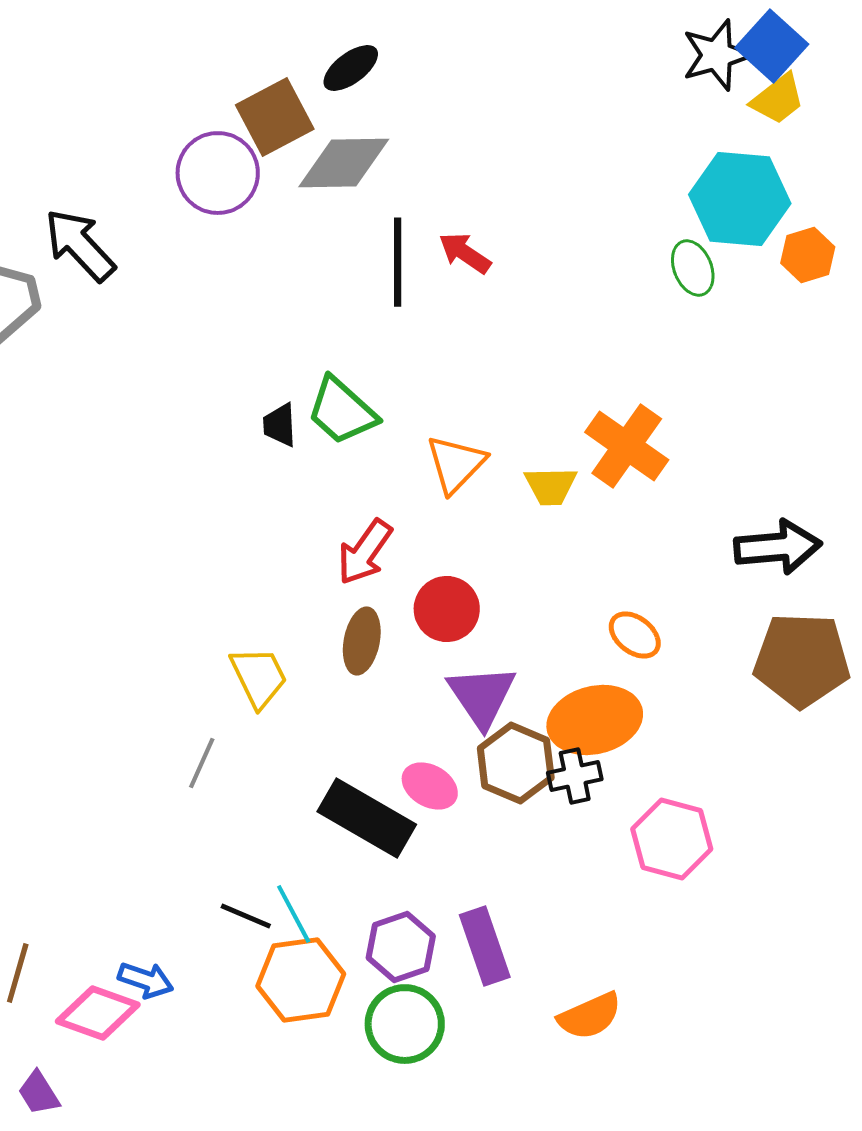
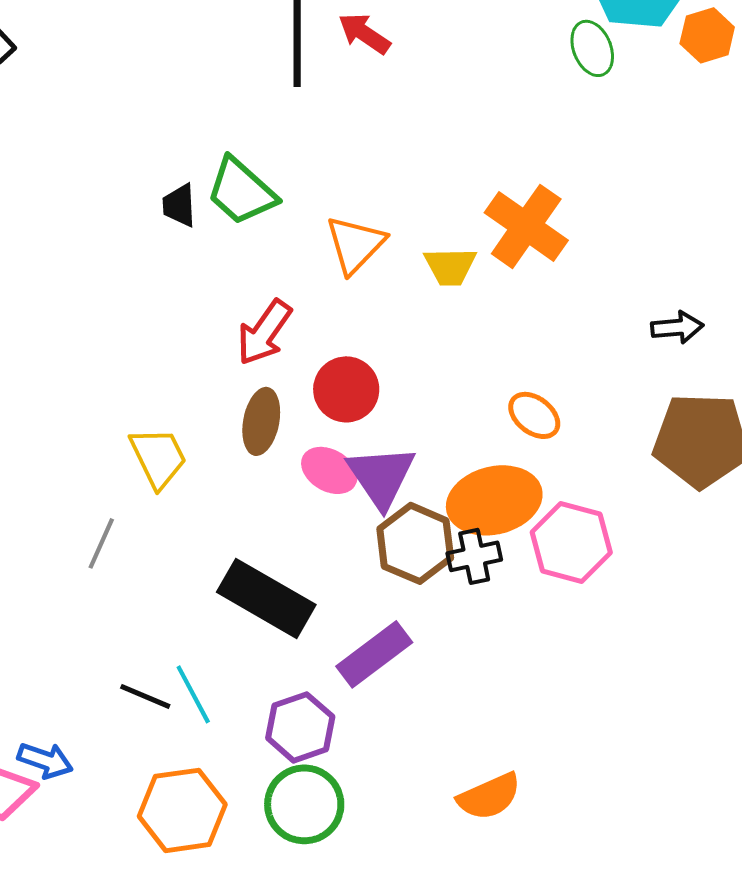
black arrow: (778, 547) -> (677, 327), size x0.6
pink ellipse: (430, 786) -> (329, 470), moved
pink hexagon: (672, 839) -> (571, 542), moved
purple rectangle: (485, 946) -> (374, 654), moved, turned 72
orange hexagon: (301, 980) -> (182, 810), moved

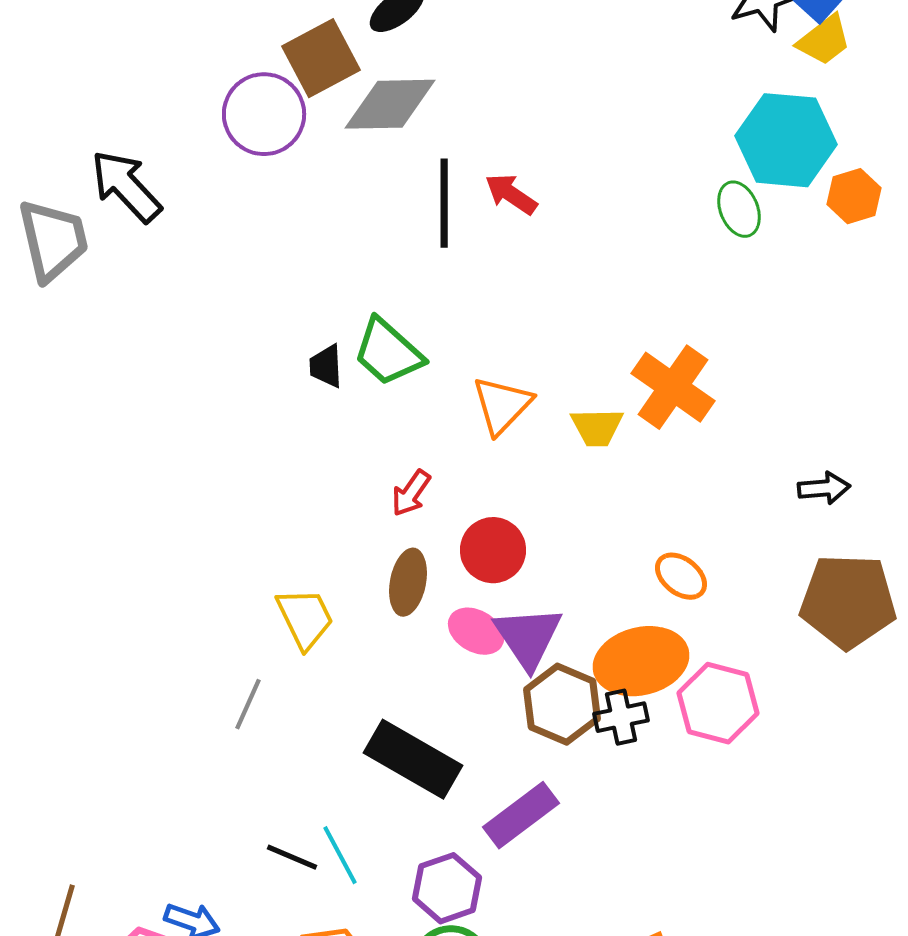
red arrow: (264, 332) -> (411, 493), size x0.7

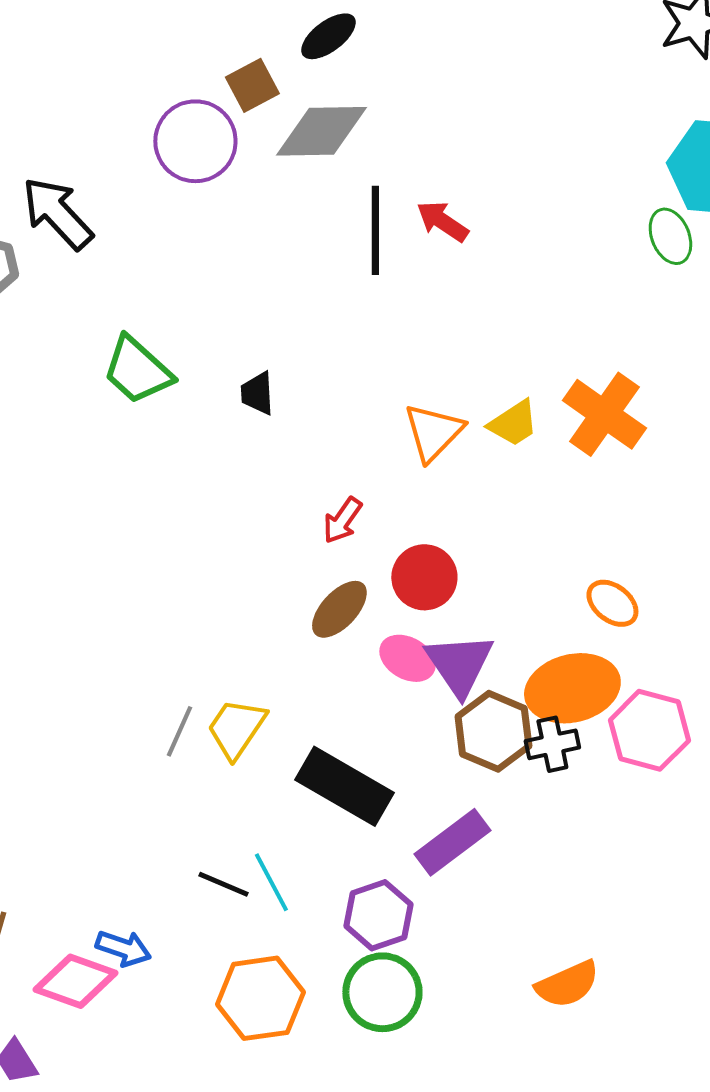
brown square: (321, 58) -> (252, 85), size x0.7
green trapezoid: (388, 352) -> (137, 370), moved
yellow trapezoid: (597, 427) -> (513, 423), moved, turned -32
brown ellipse: (408, 582) -> (339, 609), turned 32
yellow trapezoid: (305, 618) -> (236, 728), moved, turned -120

